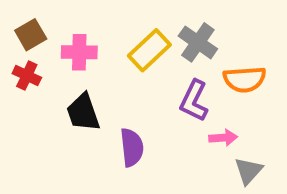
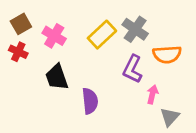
pink cross: (79, 52) -> (54, 36), turned 30
pink arrow: (223, 138) -> (152, 94), turned -72

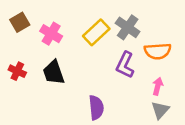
red cross: (18, 52) -> (17, 71), moved
pink arrow: (152, 94) -> (158, 86), moved
purple semicircle: (90, 101) -> (96, 108), moved

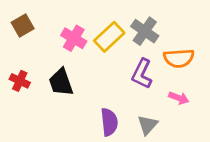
pink cross: (51, 34) -> (74, 38), moved
pink arrow: (158, 86) -> (179, 98), turned 96
gray triangle: (160, 110) -> (148, 125), moved

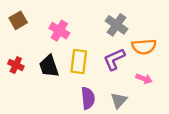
yellow rectangle: (109, 37) -> (79, 62), moved, turned -40
purple L-shape: (142, 74) -> (114, 59), turned 40

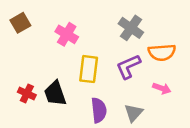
red cross: (16, 65) -> (27, 93), moved
black trapezoid: (49, 66) -> (55, 93), moved

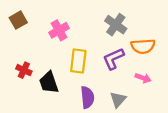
pink cross: (67, 34) -> (59, 30), turned 30
red cross: (27, 93) -> (24, 70), moved

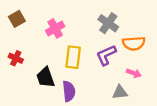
red cross: (24, 70) -> (16, 58), moved
purple semicircle: (87, 97) -> (69, 91), moved
gray triangle: (118, 100) -> (120, 92), moved, turned 42

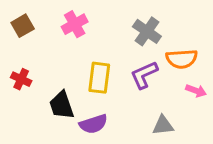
pink cross: (55, 28) -> (75, 24), moved
pink arrow: (134, 73) -> (196, 91), moved
purple semicircle: (69, 91) -> (93, 124), turned 78

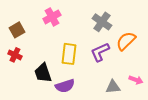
brown square: (23, 26) -> (17, 30), moved
orange semicircle: (182, 59) -> (126, 41), turned 140
pink arrow: (196, 91) -> (136, 80), moved

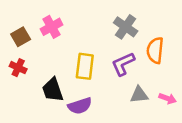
pink cross: (52, 17) -> (51, 27), moved
orange semicircle: (126, 41) -> (155, 50), turned -40
gray triangle: (113, 87) -> (139, 95), moved

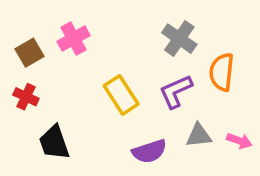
yellow rectangle: (85, 66) -> (121, 95), turned -40
black trapezoid: (53, 90) -> (54, 143), moved
purple semicircle: (80, 106) -> (149, 151), moved

